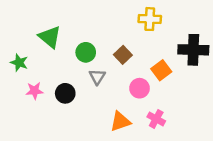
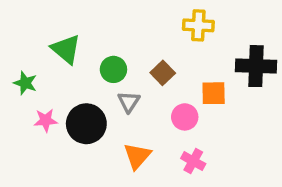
orange square: (161, 70) -> (214, 93), turned 36
black circle: (65, 93) -> (86, 124), size x1.5
pink cross: (156, 119) -> (193, 161), moved
orange triangle: (120, 121) -> (137, 156), moved, turned -30

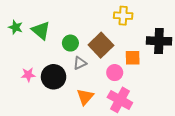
brown square: (163, 73) -> (101, 45), size x1.6
green star: (25, 83) -> (16, 27), moved
gray triangle: (129, 102) -> (80, 63), turned 32
pink cross: (193, 161) -> (120, 100), size x1.6

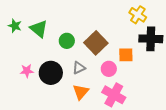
yellow cross: (123, 16) -> (138, 15), moved, turned 30
gray triangle: (80, 63) -> (79, 68), moved

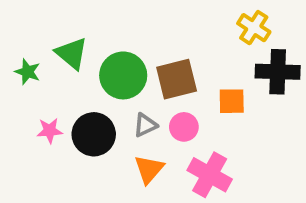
green star: (15, 26) -> (28, 72), moved
green circle: (67, 41) -> (123, 75), size x1.6
brown square: (96, 43) -> (177, 79), turned 30
pink circle: (109, 69) -> (184, 127), moved

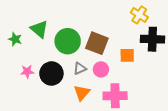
brown square: (177, 79) -> (97, 43), turned 35
pink cross: (210, 175) -> (115, 96), turned -30

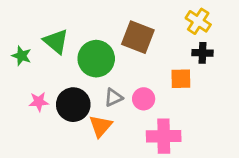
black cross: (152, 39) -> (202, 53), moved, size x0.6
brown square: (97, 43) -> (138, 37), moved
orange triangle: (82, 93) -> (101, 126), moved

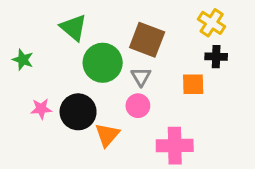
green triangle: (56, 41) -> (73, 27), moved
gray triangle: (113, 97) -> (141, 77), moved, turned -36
pink circle: (144, 99) -> (138, 106), moved

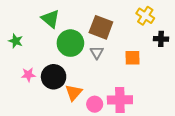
black cross: (216, 57) -> (161, 39), moved
pink circle: (138, 106) -> (95, 104), moved

